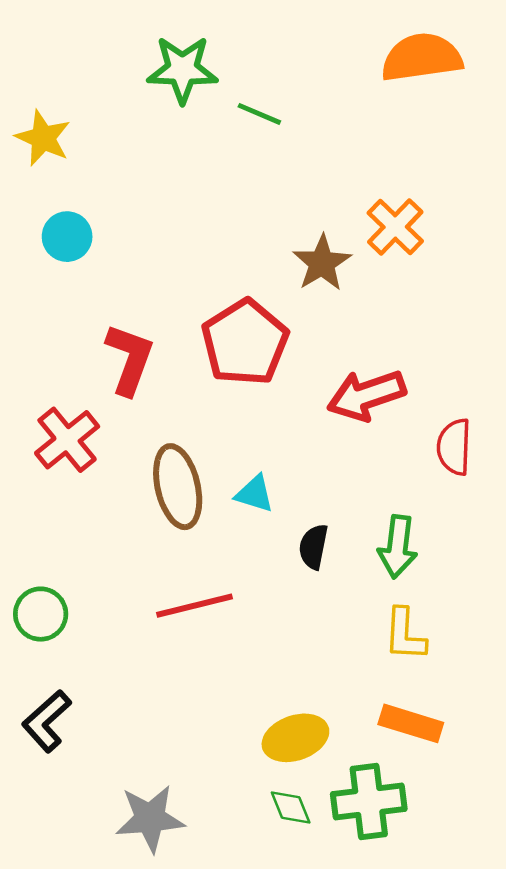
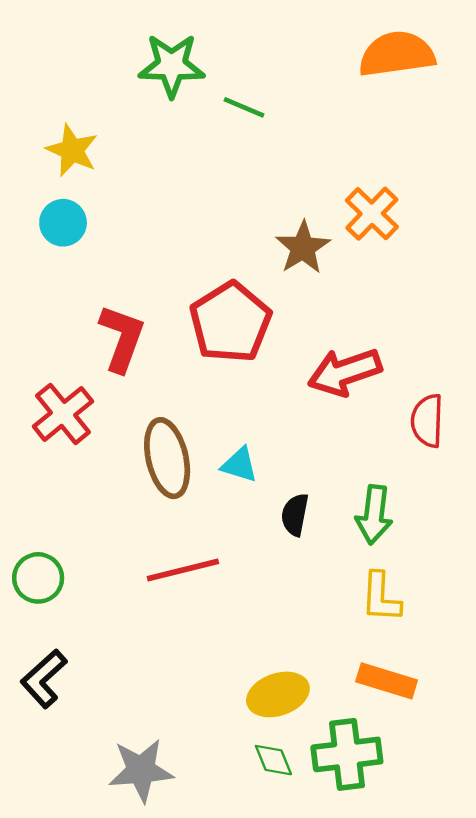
yellow star: (43, 138) -> (72, 150), moved

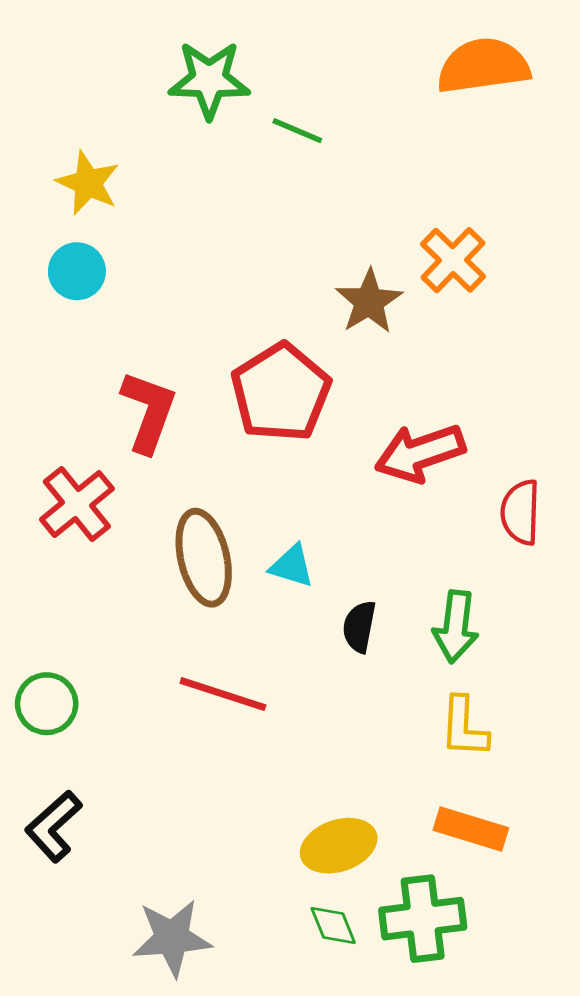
red line: (183, 570) -> (223, 694), turned 32

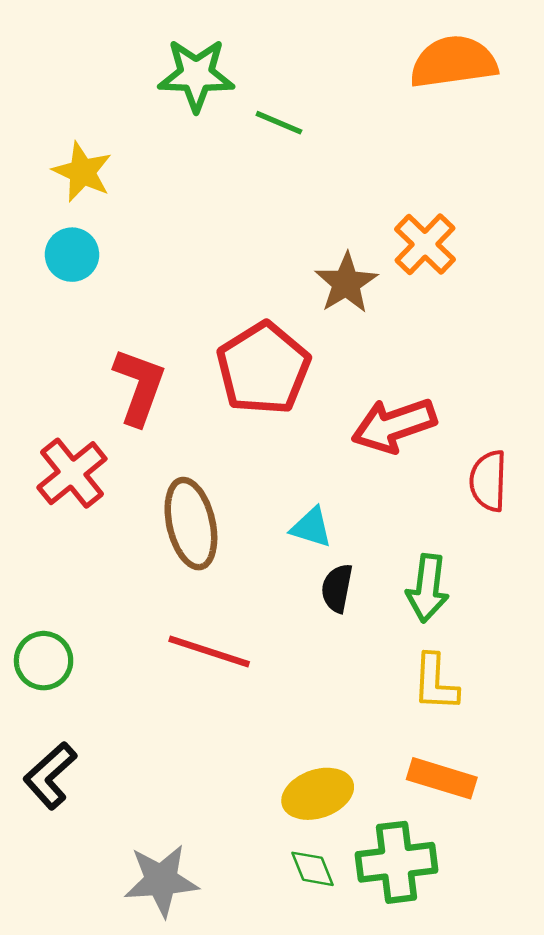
cyan triangle: (292, 566) -> (311, 527), moved

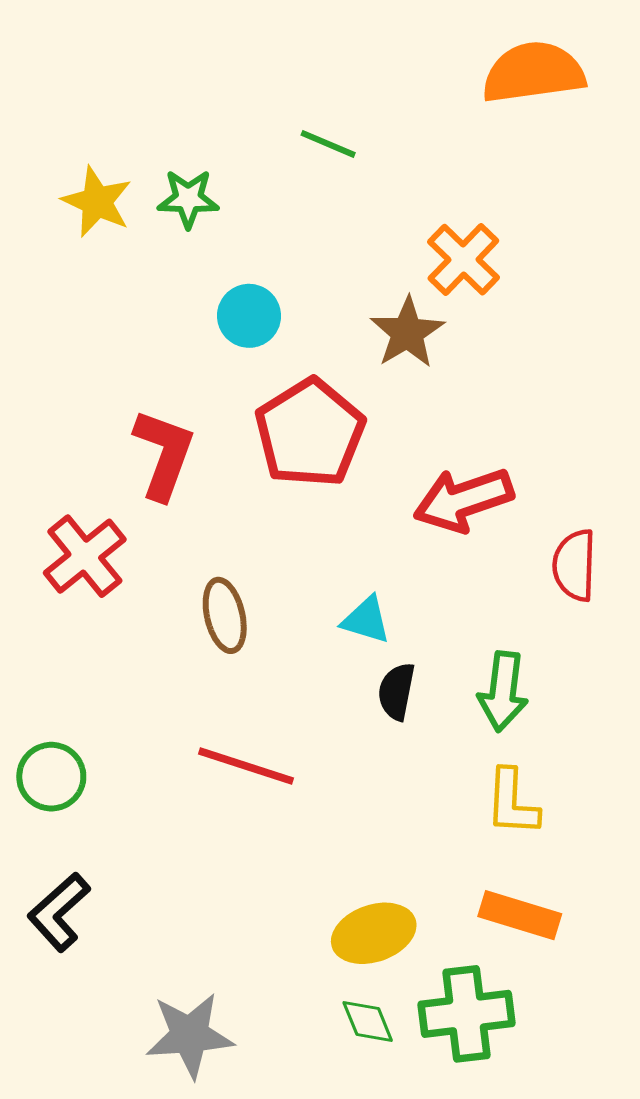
green star: (196, 75) -> (188, 199), moved, size x0.7
orange cross: (425, 244) -> (463, 260), moved
cyan circle: (72, 255) -> (249, 316), moved
brown ellipse: (191, 524) -> (225, 615), size x0.7

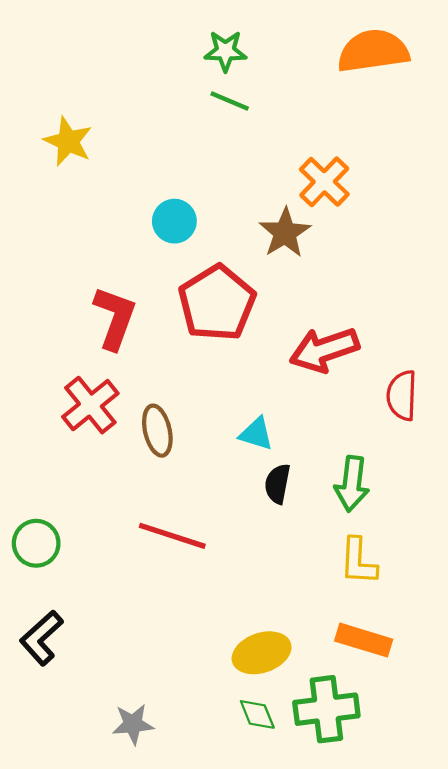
green star: (188, 199) -> (225, 51), moved
red cross: (85, 556) -> (90, 405), moved
gray star: (190, 1035) -> (133, 724), size x0.7

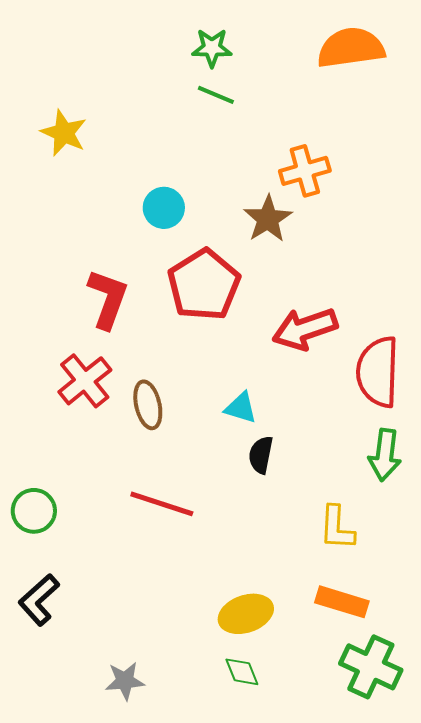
orange cross: (324, 182) -> (305, 171), turned 30
red semicircle: (402, 396) -> (378, 372), size x1.5
green arrow: (352, 484) -> (385, 455), moved
green cross: (326, 709) -> (371, 667), moved, turned 32

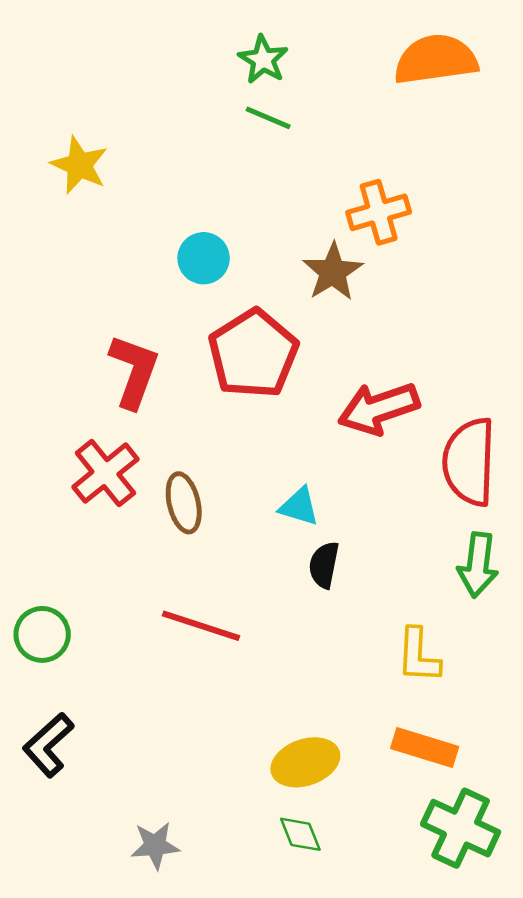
green star: (212, 48) -> (263, 60), turned 30

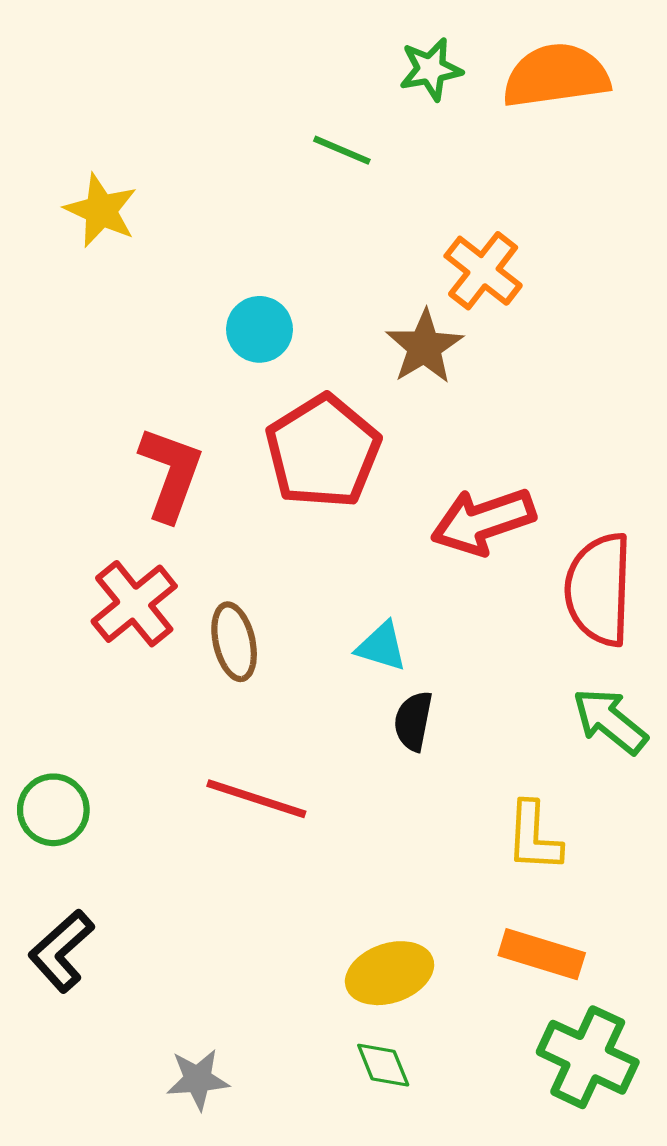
green star: (263, 60) -> (431, 69), moved, turned 30
orange cross: (379, 212) -> (483, 271), turned -36
green arrow: (478, 565) -> (610, 721), turned 122

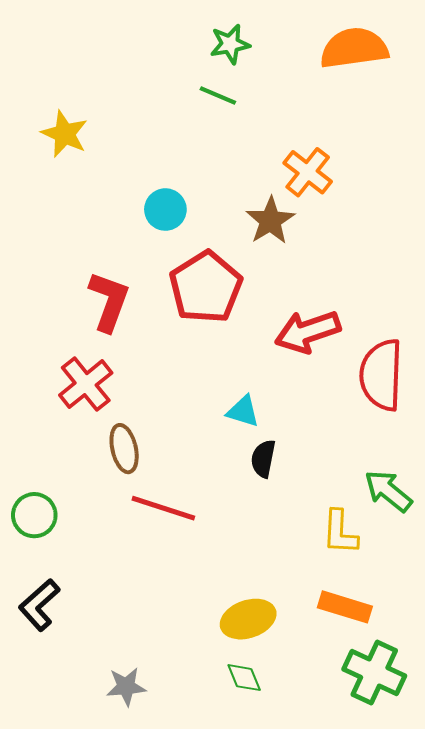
green star: (431, 69) -> (230, 44), moved
brown ellipse: (234, 642) -> (124, 449), moved
green arrow: (610, 721) -> (388, 491), moved

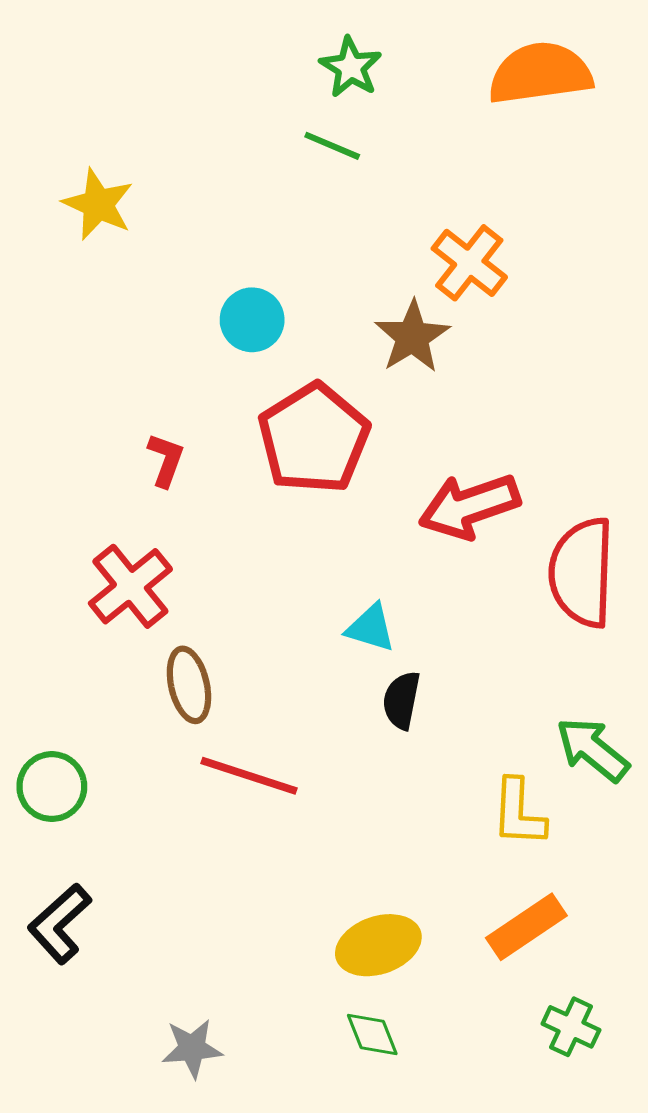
green star: (230, 44) -> (351, 67), turned -30
red L-shape: (109, 301) -> (166, 460), size x0.6
orange rectangle: (345, 607) -> (526, 927), turned -51
green cross: (374, 673) -> (571, 1027), size x0.6

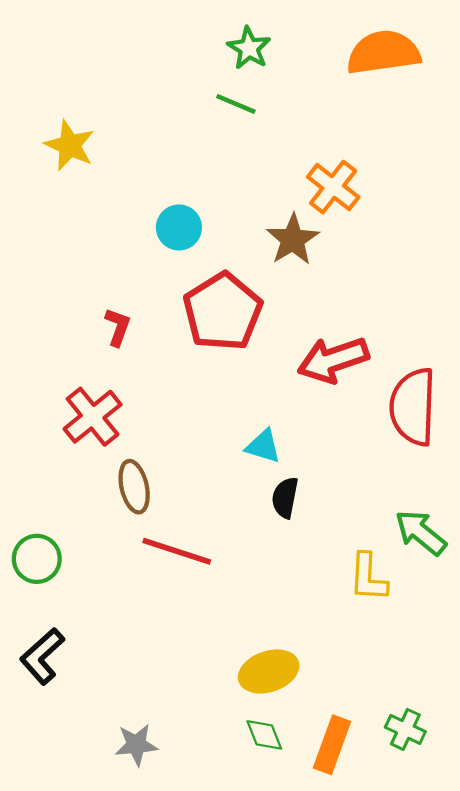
orange rectangle: (526, 927) -> (332, 745), moved, turned -36

